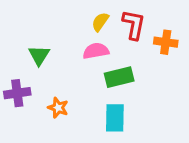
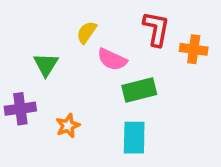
yellow semicircle: (100, 22) -> (87, 32), moved
pink semicircle: (96, 51) -> (112, 59), turned -145
orange star: (58, 108) -> (68, 126), turned 30

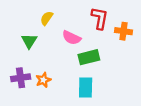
yellow semicircle: (87, 32) -> (47, 18), moved
purple cross: (20, 109) -> (21, 78), moved

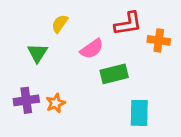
red L-shape: (100, 18) -> (128, 24), turned 70
pink semicircle: (72, 38) -> (92, 49), turned -60
cyan rectangle: (86, 88) -> (139, 113), moved

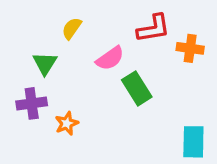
green rectangle: (114, 74) -> (137, 88), turned 72
purple cross: (26, 100) -> (32, 103), moved
cyan rectangle: (139, 113) -> (193, 142), moved

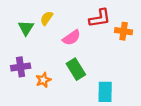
green triangle: (45, 63) -> (26, 28), moved
green rectangle: (137, 88) -> (76, 69), moved
cyan rectangle: (193, 142) -> (105, 92), moved

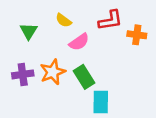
yellow semicircle: (47, 18) -> (63, 20), moved, turned -88
orange star: (43, 80) -> (53, 72), moved, size x1.5
cyan rectangle: (105, 92) -> (101, 102), moved

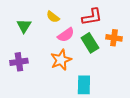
orange cross: (137, 35) -> (114, 38), moved
orange star: (53, 72) -> (61, 60), moved
green rectangle: (84, 77) -> (90, 43), moved

